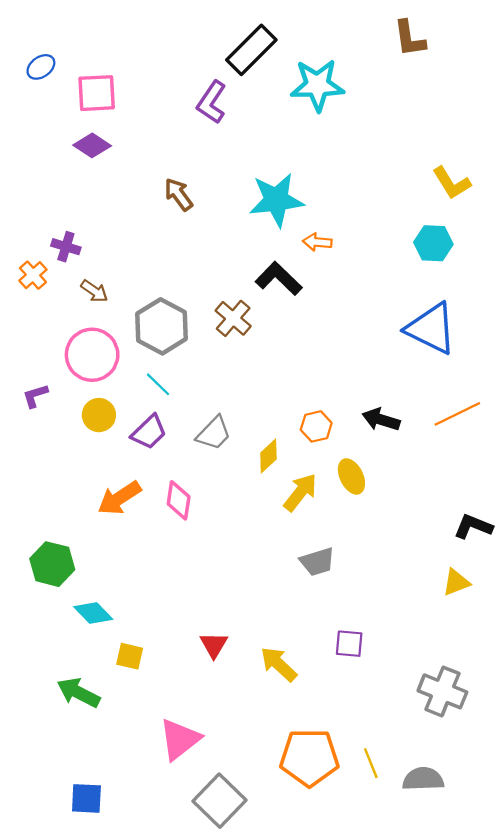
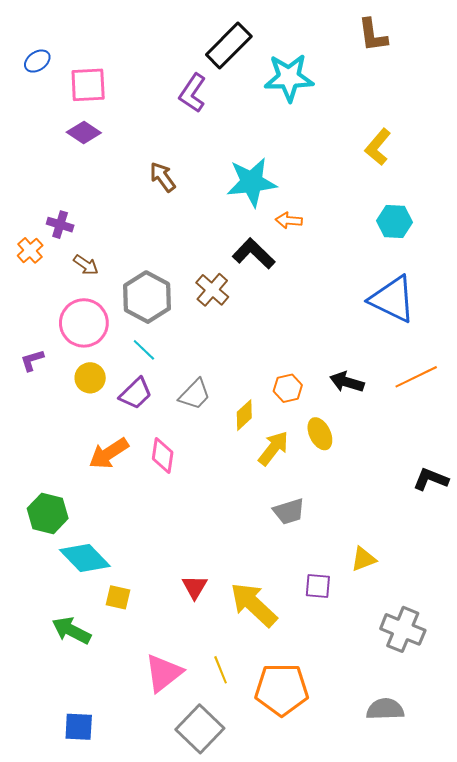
yellow L-shape: (452, 183) -> (378, 147), moved, turned 72
yellow triangle: (456, 582) -> (363, 559), moved
cyan diamond: (93, 613) -> (85, 558), size x1.4
yellow arrow: (279, 664) -> (254, 605), size x1.4
yellow line: (371, 763) -> (221, 670), moved

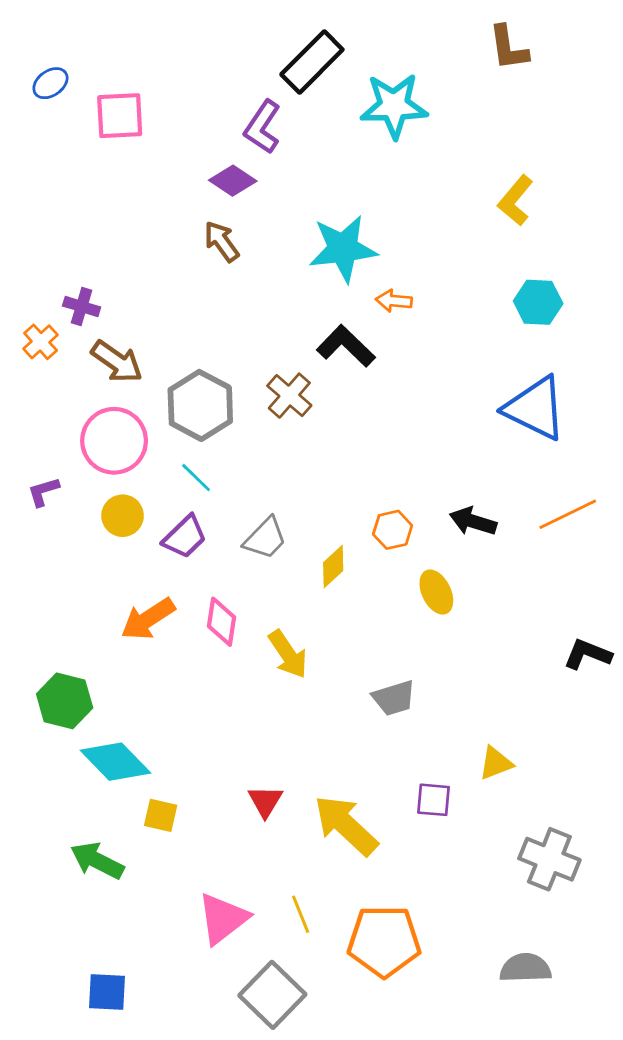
purple diamond: (84, 132) -> (233, 181), moved
brown arrow: (86, 265) -> (117, 362), size x1.5
yellow arrow: (273, 448) -> (288, 654), moved, turned 108

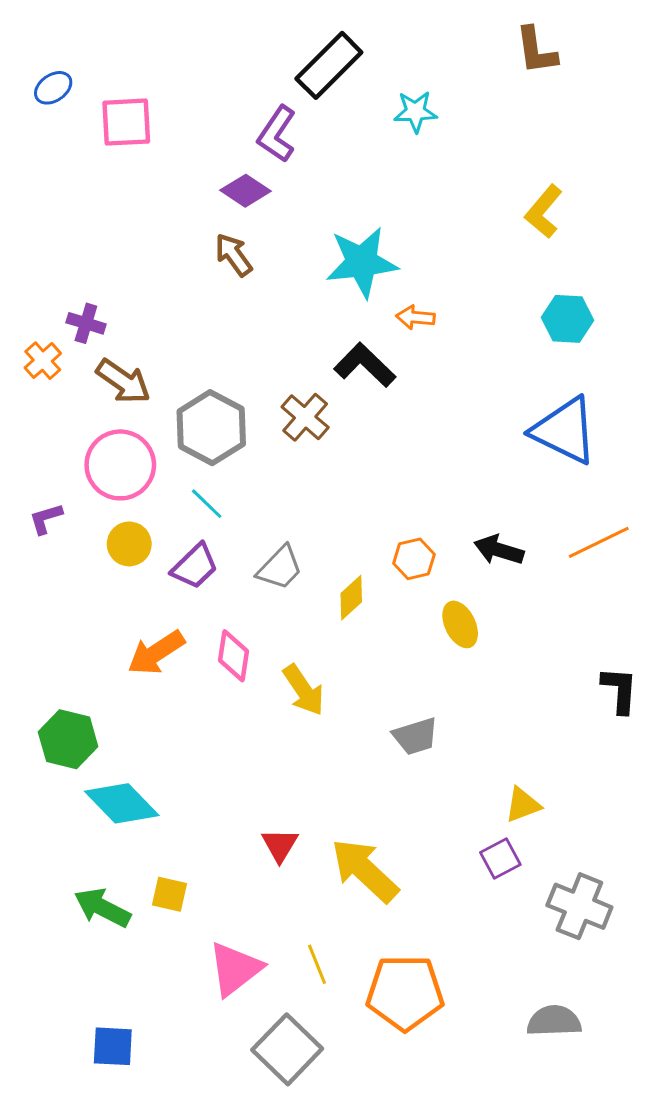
cyan star: (394, 106) -> (415, 112), size x0.6
black L-shape: (588, 654) -> (620, 690), turned 72
purple square: (433, 800) -> (500, 858), moved, turned -33
yellow square: (161, 815) -> (169, 894), moved

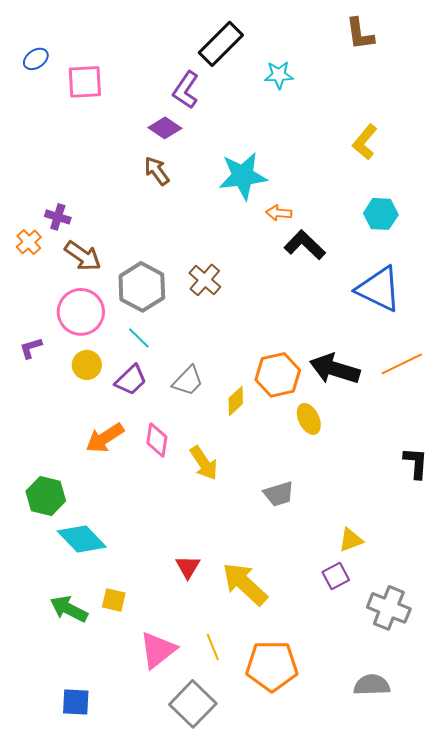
black L-shape: (365, 365) -> (305, 245), moved
black arrow: (499, 550) -> (335, 369), size x1.5
orange hexagon: (414, 559) -> (278, 375), size x1.6

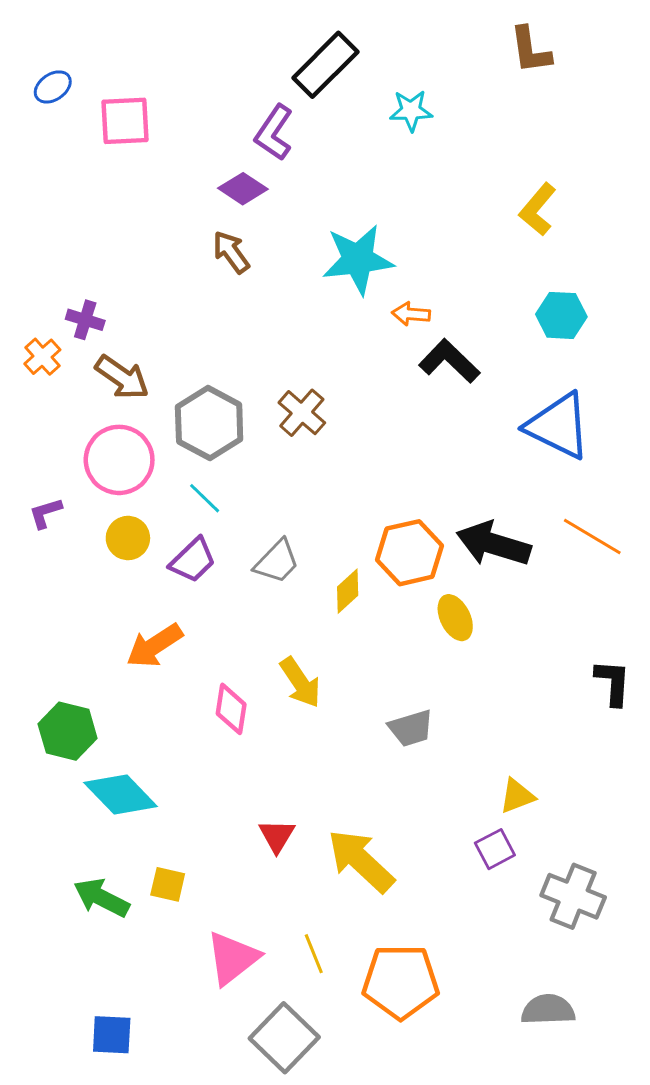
orange line: (402, 364) -> (592, 537), turned 57
pink diamond: (157, 440) -> (231, 709), moved

